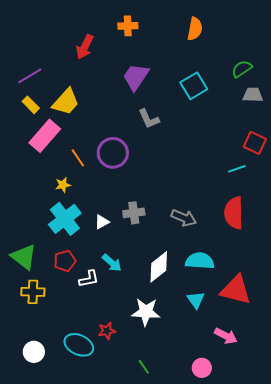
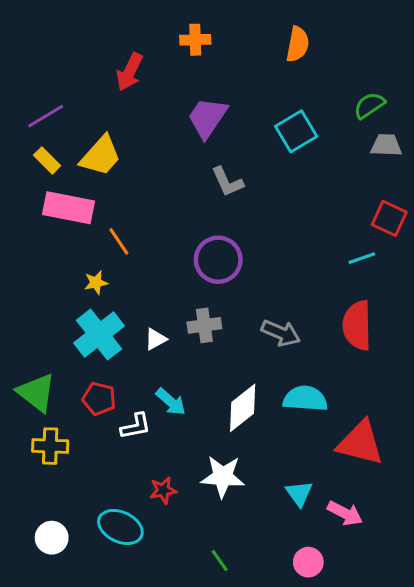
pink rectangle: (45, 136) -> (68, 208), turned 60
purple circle: (113, 153) -> (218, 260), moved
red pentagon: (65, 261) -> (99, 399), turned 30
cyan triangle: (196, 300) -> (299, 493), moved
red star: (107, 331) -> (163, 490), moved

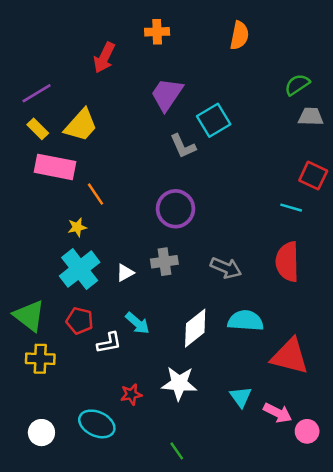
cyan square: (296, 131) -> (214, 120), moved
cyan line: (362, 258) -> (291, 208), turned 35
pink circle: (308, 562) -> (307, 431), moved

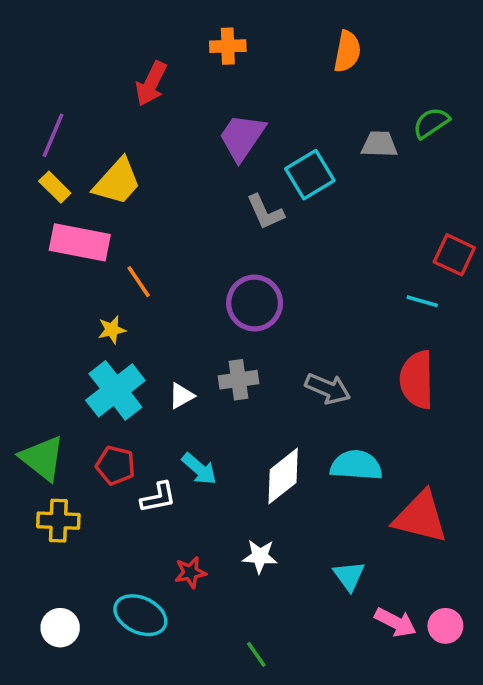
purple line: (37, 93) -> (53, 135), turned -36
gray trapezoid: (311, 117) -> (379, 144), moved
white star: (179, 383) -> (260, 556), size x0.7
pink arrow: (278, 413) -> (395, 622), moved

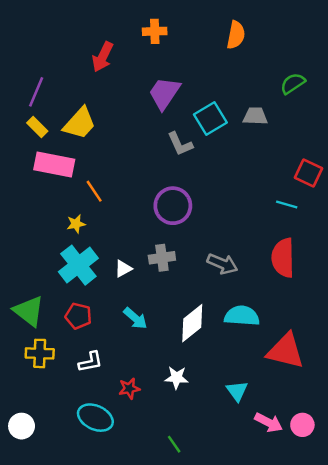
gray trapezoid: (379, 144) -> (255, 116), moved
white L-shape: (158, 497) -> (91, 362), moved
white circle: (60, 628) -> (22, 426), moved

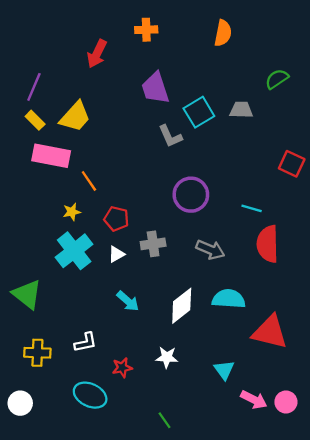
purple trapezoid: (164, 93) -> (155, 88), turned -52
cyan line: (287, 204) -> (252, 208), moved
purple circle: (173, 206) -> (191, 195), moved
red pentagon: (78, 316) -> (116, 219), moved
yellow cross: (40, 353) -> (37, 353), moved

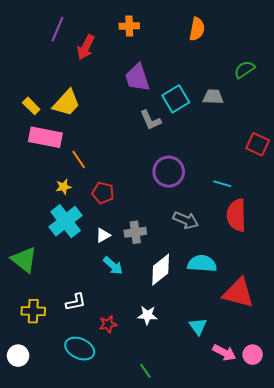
purple line: (34, 87) -> (57, 29), moved
gray cross: (153, 244) -> (135, 232), moved
white triangle: (116, 254) -> (103, 235), moved

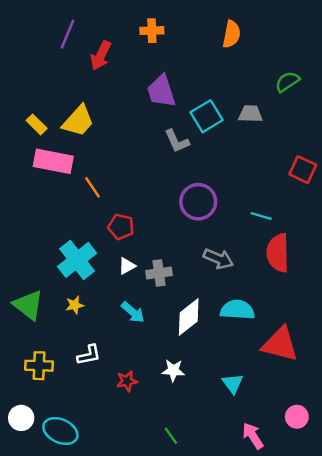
yellow star: (64, 187) -> (75, 305), moved
white triangle: (103, 235) -> (127, 266), moved
cyan ellipse: (80, 349) -> (60, 431), moved
pink arrow: (224, 353) -> (253, 436), moved, turned -150

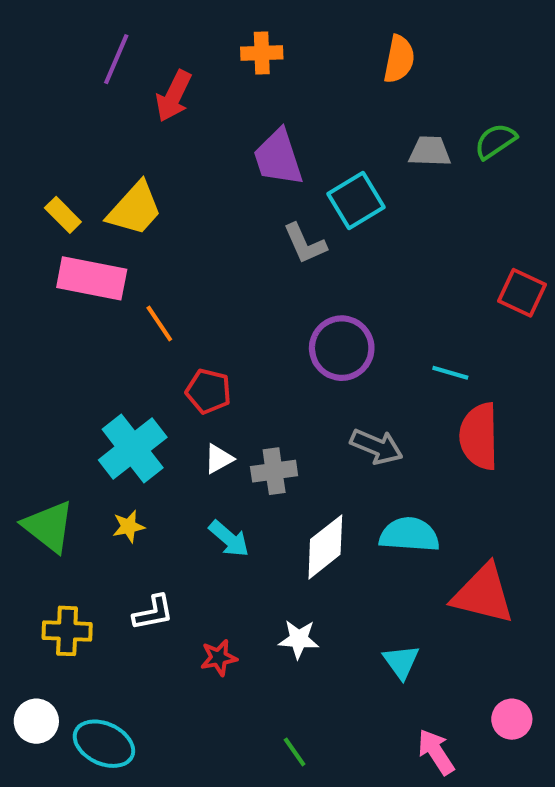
gray trapezoid: (250, 114) -> (430, 151), moved

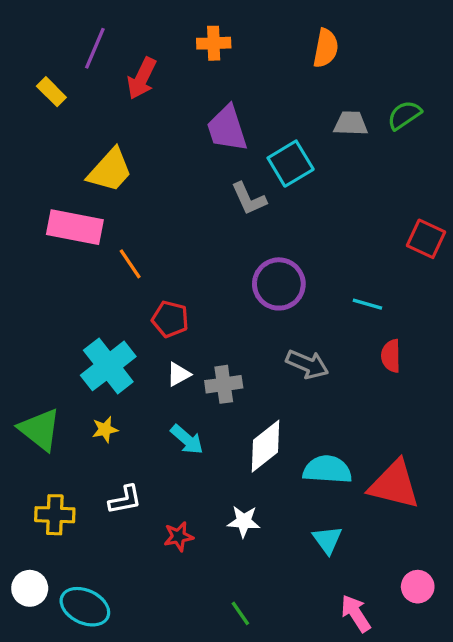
yellow rectangle: (63, 215) -> (51, 92), moved
red semicircle: (479, 436) -> (391, 356), size x0.6
cyan semicircle: (409, 535) -> (327, 470), moved

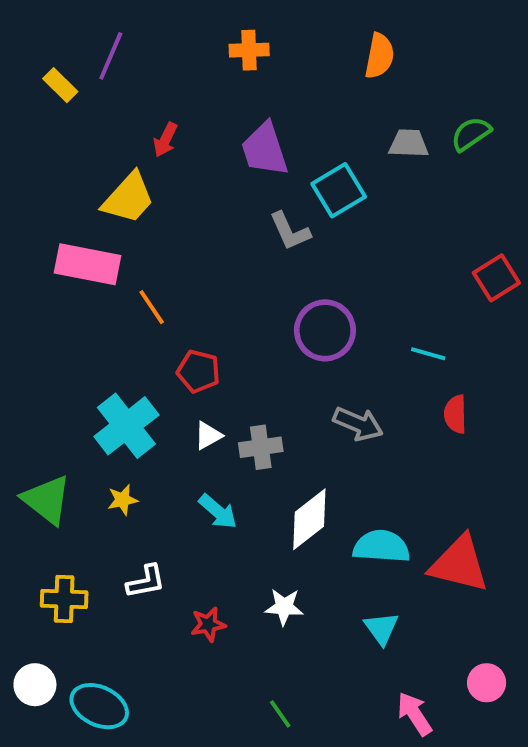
red arrow: (142, 78) -> (165, 140), moved, size x0.7
yellow rectangle: (51, 92) -> (60, 85), moved
red square: (426, 239) -> (496, 278), turned 33

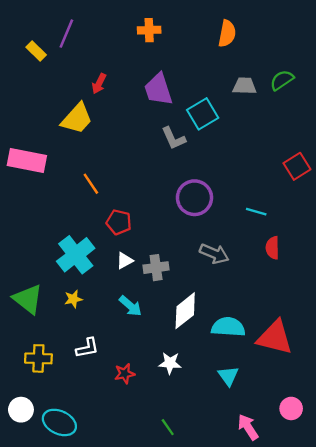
pink rectangle: (87, 264) -> (27, 160), moved

